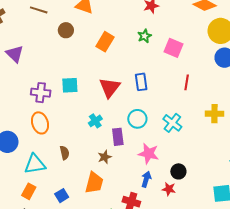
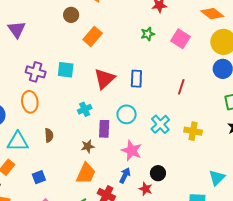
orange rectangle: (105, 42) -> (93, 36), moved
pink square: (174, 48) -> (181, 39), moved
yellow cross: (214, 114) -> (193, 131), moved
orange trapezoid: (94, 183) -> (86, 173), moved

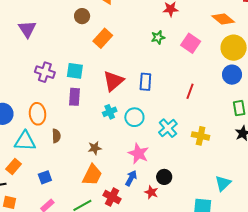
orange ellipse: (30, 102) -> (38, 114), moved
cyan cross: (85, 109) -> (110, 112), moved
purple rectangle: (104, 129) -> (75, 97), moved

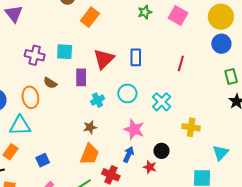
purple rectangle: (75, 97) -> (81, 77), moved
cyan cross: (110, 112) -> (98, 100), moved
brown semicircle: (56, 136) -> (50, 83), moved, turned 128
yellow cross: (201, 136) -> (191, 127), moved

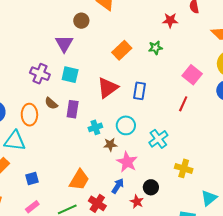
purple triangle: (14, 14) -> (64, 44), moved
pink square: (178, 16) -> (192, 75), moved
orange rectangle: (90, 17) -> (122, 50), moved
purple rectangle: (81, 77) -> (73, 109), moved
brown star: (90, 127) -> (110, 145), moved

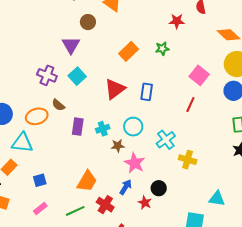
cyan square: (70, 75) -> (77, 76), turned 36
purple rectangle: (73, 109) -> (78, 127), moved
orange ellipse: (29, 115) -> (37, 116), turned 75
yellow cross: (184, 168) -> (188, 160), moved
cyan triangle: (209, 198) -> (217, 199), turned 48

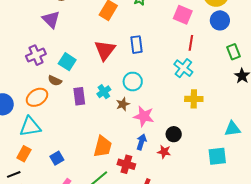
purple cross: (47, 75) -> (36, 55), turned -30
cyan square: (77, 76) -> (67, 62), moved
red line: (190, 105) -> (191, 43), moved
cyan cross: (166, 140) -> (183, 68), moved

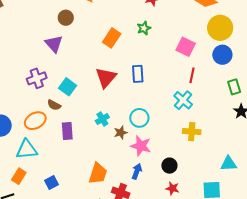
cyan circle: (133, 82) -> (139, 118), moved
purple rectangle: (79, 96) -> (67, 131), moved
red star: (164, 152) -> (172, 188), moved

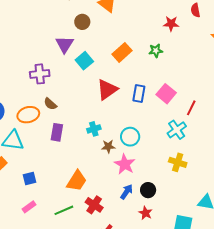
pink square: (186, 47) -> (166, 94), moved
cyan square: (68, 87) -> (84, 61), moved
blue arrow: (137, 171) -> (127, 192), moved

